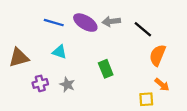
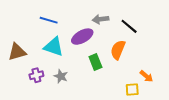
purple ellipse: (85, 23) -> (82, 37), moved, turned -60
cyan triangle: (59, 52) -> (54, 47), size x1.5
orange semicircle: (158, 55) -> (118, 50), moved

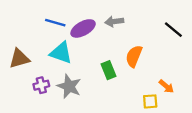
black line: (129, 26) -> (173, 30), moved
purple ellipse: (82, 37) -> (83, 28), moved
gray star: (61, 76) -> (69, 86), size x1.5

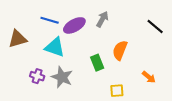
gray arrow: (114, 22) -> (102, 19), turned 126
brown triangle: (19, 59) -> (17, 39), moved
purple cross: (41, 85) -> (37, 76), turned 32
yellow square: (150, 101) -> (117, 91), moved

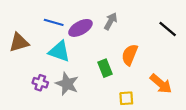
orange arrow: (149, 77) -> (161, 84), size x1.5

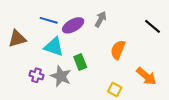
green rectangle: (105, 68) -> (80, 62), moved
yellow square: (126, 98) -> (115, 89), turned 32

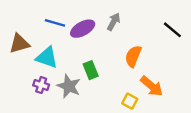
cyan triangle: (54, 47) -> (47, 57), moved
orange arrow: (146, 76) -> (152, 86), moved

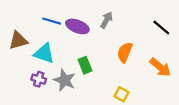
purple ellipse: (83, 29) -> (77, 26), turned 50
orange arrow: (152, 86) -> (160, 67), moved

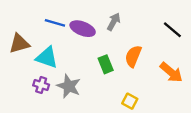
green rectangle: (85, 65) -> (106, 64), moved

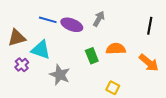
black line: (172, 30) -> (150, 26), turned 60
orange semicircle: (133, 56) -> (116, 49), turned 66
purple cross: (41, 85) -> (22, 65), moved, turned 32

